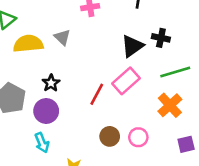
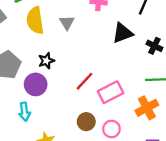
yellow semicircle: (28, 44) -> (35, 20), turned -108
black triangle: (132, 46) -> (123, 33), moved
pink rectangle: (126, 81) -> (111, 92), moved

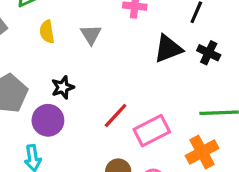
yellow semicircle: (35, 20) -> (47, 32), size x0.6
black cross: (154, 46) -> (209, 53), moved

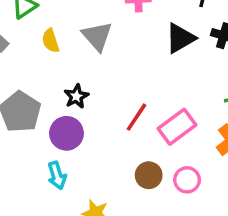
gray triangle: (91, 34) -> (97, 36), size x1.4

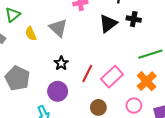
black star: (76, 96) -> (61, 63), moved
purple circle: (66, 133) -> (58, 91), moved
pink circle: (187, 180) -> (134, 106), moved

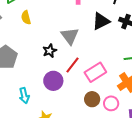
gray triangle: (58, 28) -> (70, 36), moved
purple circle: (58, 91) -> (53, 81), moved
brown circle: (98, 107) -> (92, 99), moved

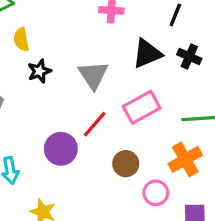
black star: (50, 51) -> (39, 71), moved
pink rectangle: (95, 72) -> (142, 107), moved
brown circle: (92, 99) -> (126, 164), moved

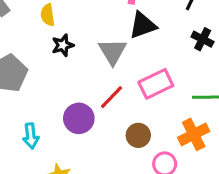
black triangle: (147, 54) -> (143, 25), moved

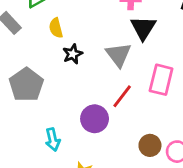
black triangle: (143, 25) -> (143, 28), turned -32
pink rectangle: (156, 84) -> (161, 80), turned -44
brown circle: (138, 135) -> (150, 145), moved

